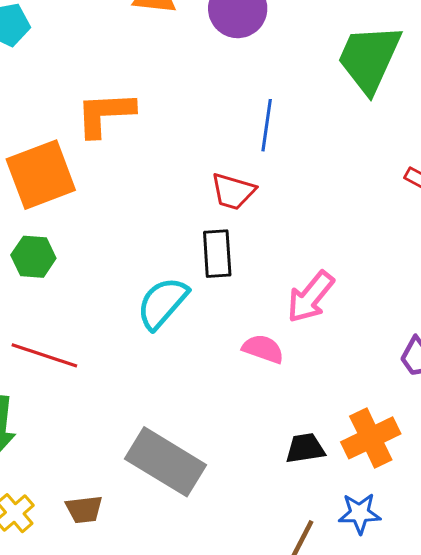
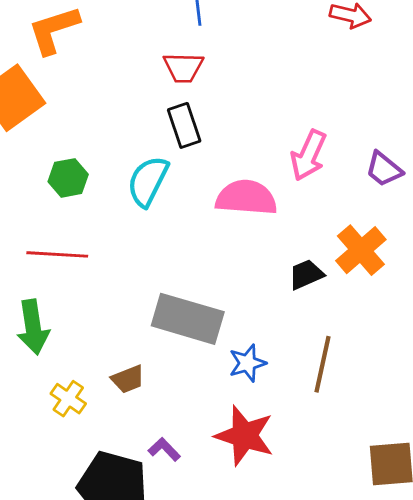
green hexagon: (33, 257) -> (68, 178), moved
pink arrow: (310, 297) -> (308, 155), moved
pink semicircle: (263, 349) -> (246, 198), size x1.6
blue star: (360, 513) -> (247, 363), moved

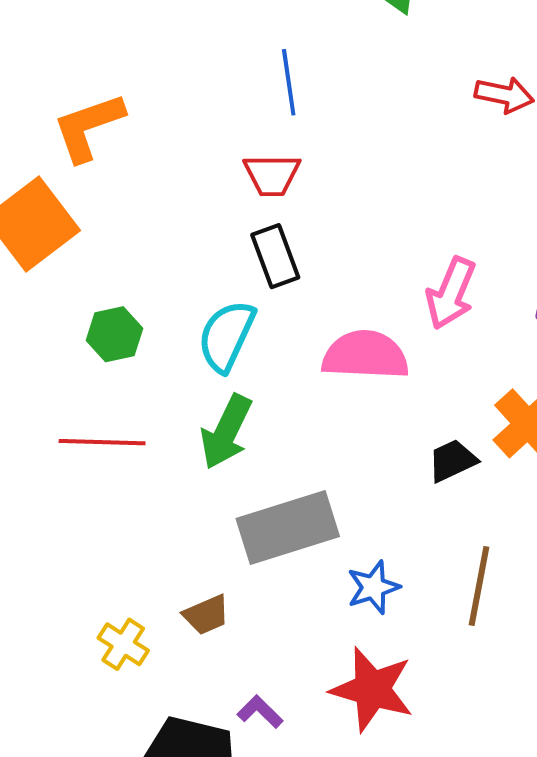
gray rectangle: (188, 319) -> (288, 527), turned -32
green arrow: (33, 327) -> (226, 432), moved, turned 36

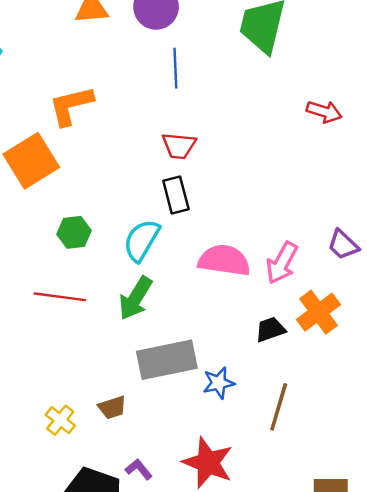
blue line: (289, 82) -> (175, 68), moved
pink arrow: (451, 293) -> (282, 263), moved
blue star: (373, 587) -> (219, 383), moved

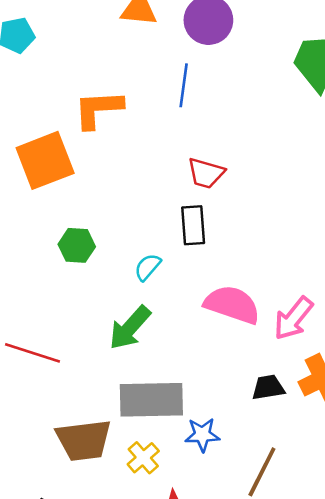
blue line: (175, 68) -> (184, 85), moved
cyan semicircle: (142, 240) -> (148, 267), size x0.6
red line: (60, 297) -> (33, 353), moved
brown trapezoid: (112, 407) -> (84, 440), size x1.8
yellow cross: (60, 420) -> (143, 458), moved

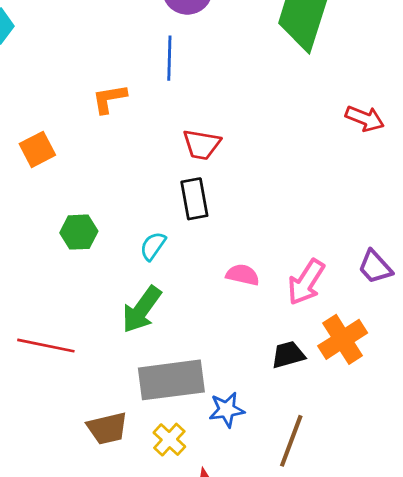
orange L-shape: (98, 109) -> (109, 99), moved, size x0.7
orange square: (45, 160) -> (37, 149), size x0.6
pink semicircle: (232, 305) -> (243, 275), size x0.6
brown trapezoid: (84, 440) -> (107, 428), size x0.7

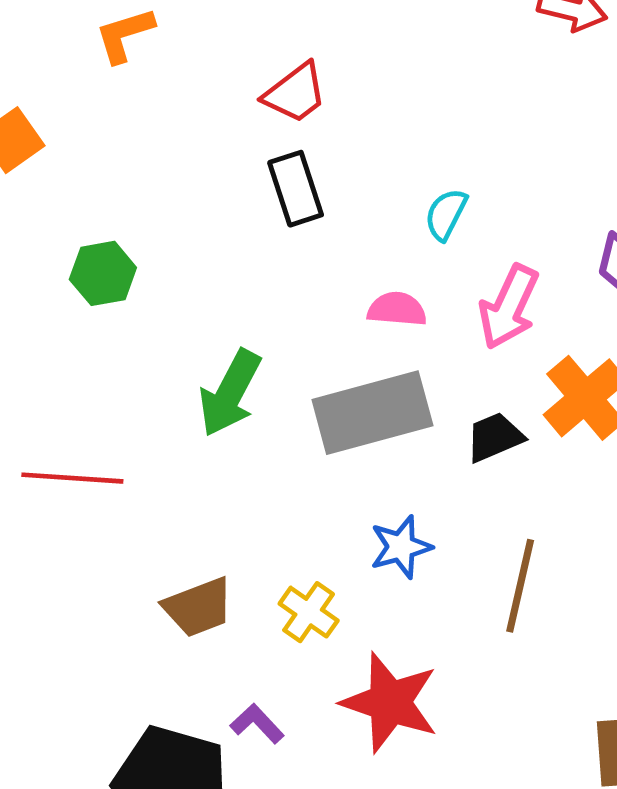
red trapezoid: (202, 145) -> (295, 93), turned -39
cyan semicircle: (153, 246) -> (446, 214), moved
gray rectangle: (171, 380) -> (372, 413), moved

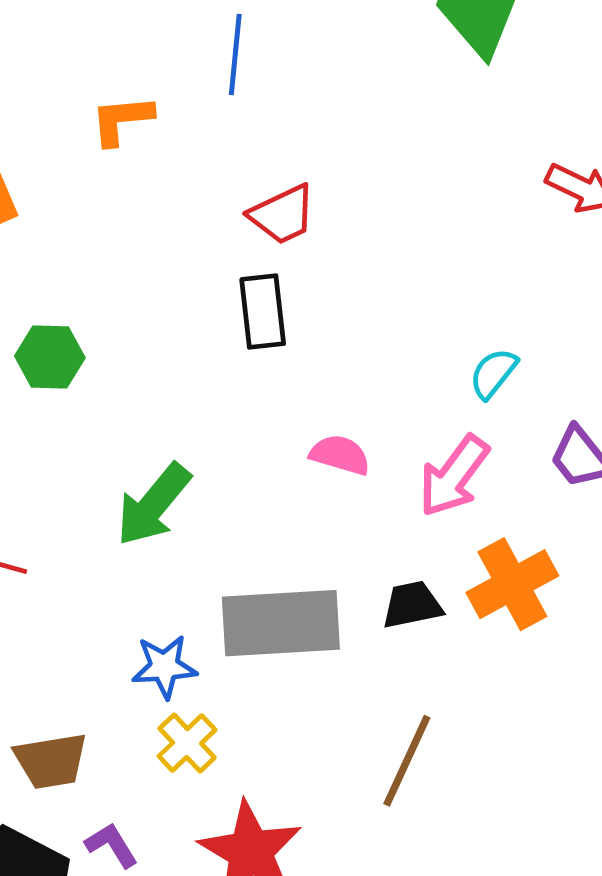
cyan semicircle: (446, 214) -> (493, 373), moved
gray rectangle: (372, 413) -> (281, 623), moved
blue star: (401, 547) -> (164, 667), moved
brown trapezoid: (198, 607) -> (51, 761), moved

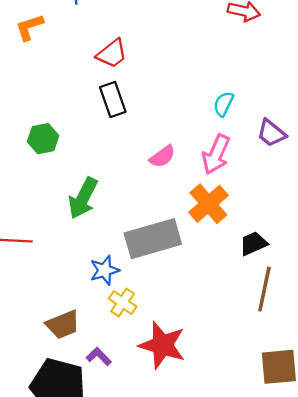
green hexagon: (50, 357) -> (43, 139), moved
pink semicircle: (340, 455) -> (162, 156), turned 140
orange cross: (512, 584) -> (208, 204), moved
black trapezoid: (412, 605) -> (253, 243), moved
brown line: (407, 761) -> (264, 289), moved

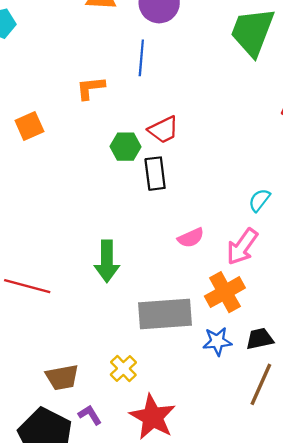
green hexagon: (43, 139) -> (126, 147), moved
green arrow: (83, 198) -> (107, 261), turned -39
blue star: (104, 270) -> (217, 341), moved

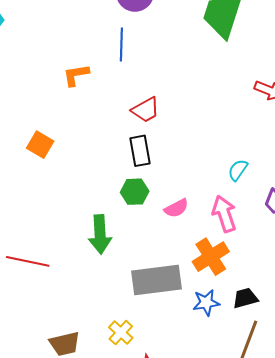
orange square: (29, 126) -> (40, 145), moved, turned -32
green hexagon: (126, 147) -> (135, 192), moved
pink arrow: (242, 247) -> (224, 214), turned 129

